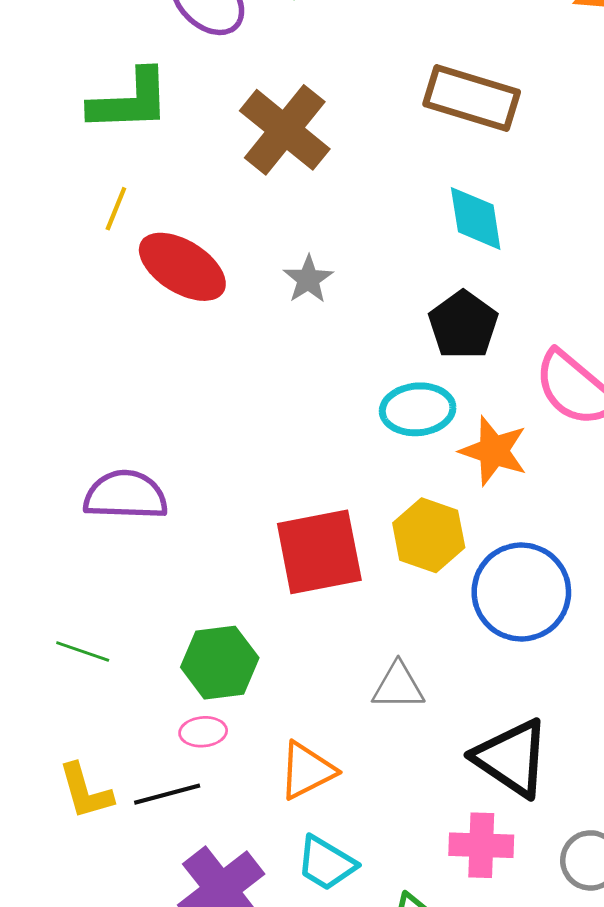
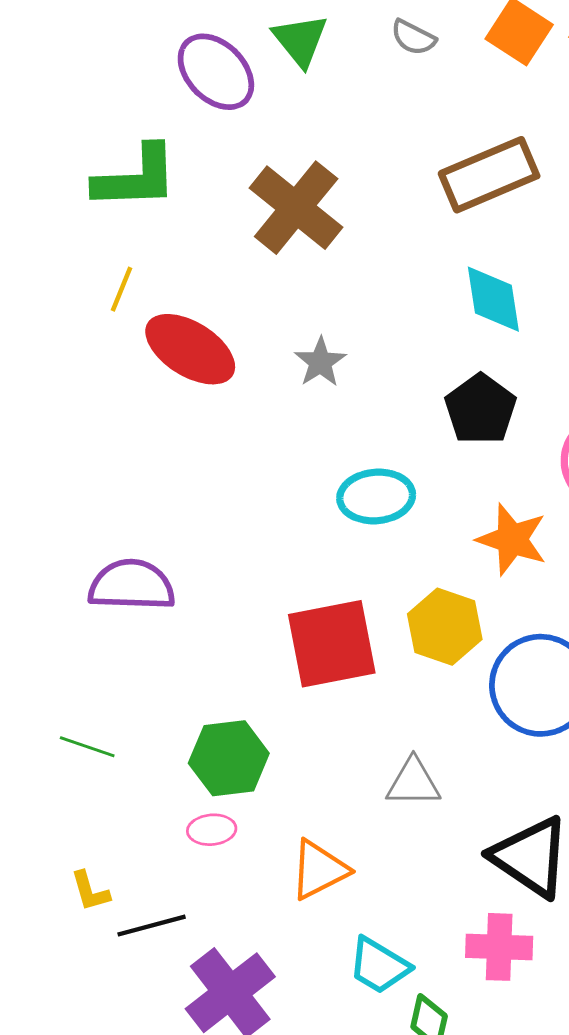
brown rectangle: (472, 98) -> (489, 175), turned -40
cyan ellipse: (418, 409) -> (376, 496), moved
yellow L-shape: (85, 791) -> (90, 891), size x0.7
black line: (167, 794) -> (152, 926), moved
cyan trapezoid: (326, 863) -> (379, 966), moved

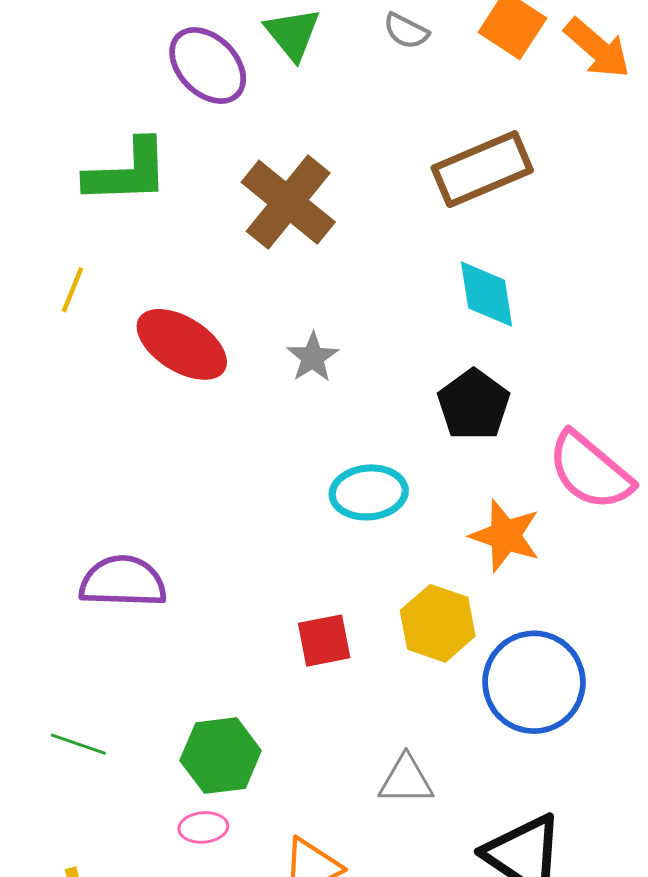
yellow line: (122, 289) -> (73, 290), moved
red square: (332, 644) -> (324, 641), size x0.6

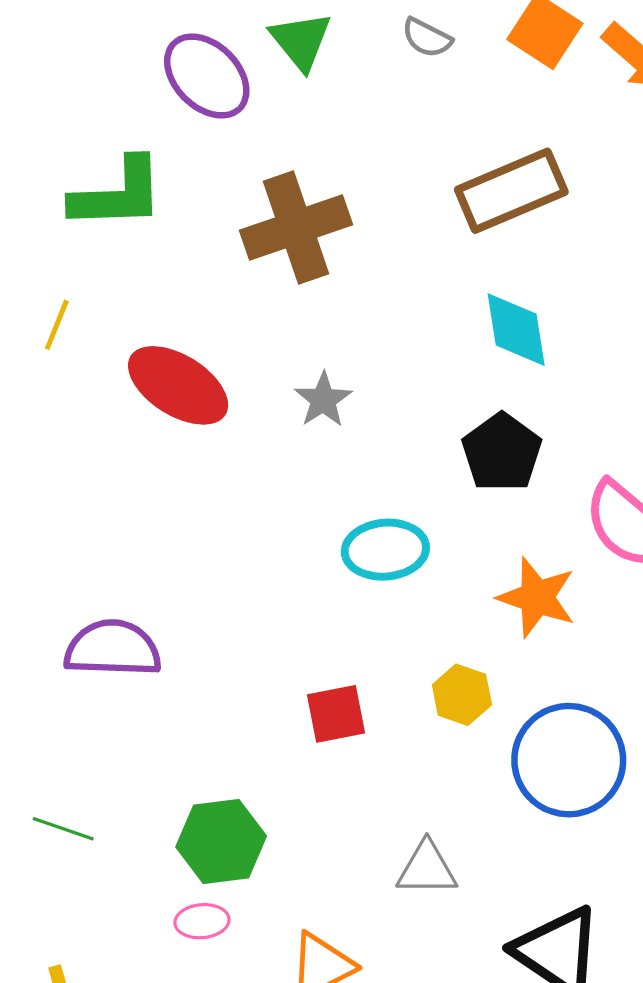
brown cross: (288, 202) -> (296, 227), turned 32
yellow hexagon: (438, 623) -> (462, 695), size x0.7

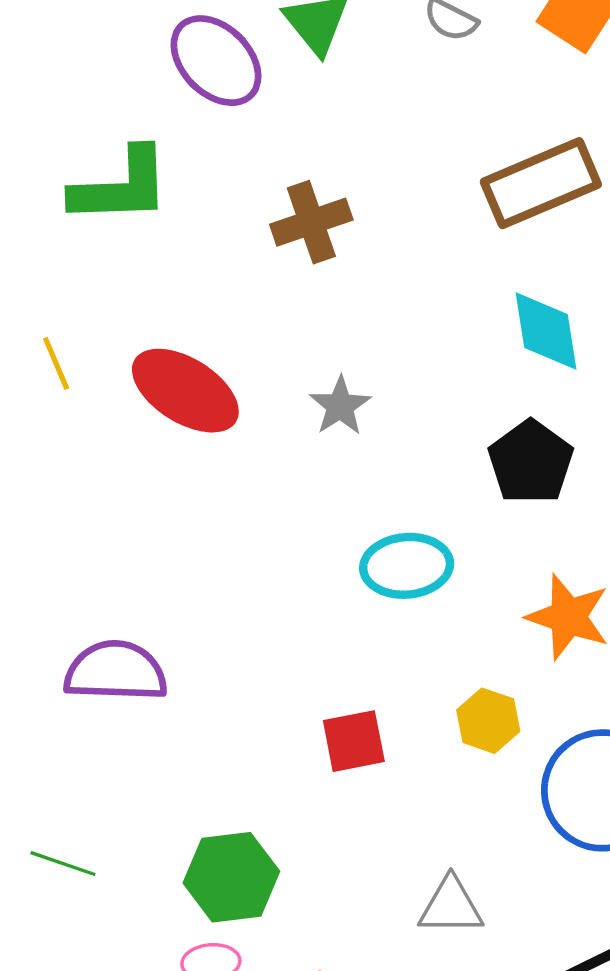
brown cross: (296, 227) -> (311, 222), size x0.7
yellow line: (57, 325) -> (56, 363), moved, turned -45

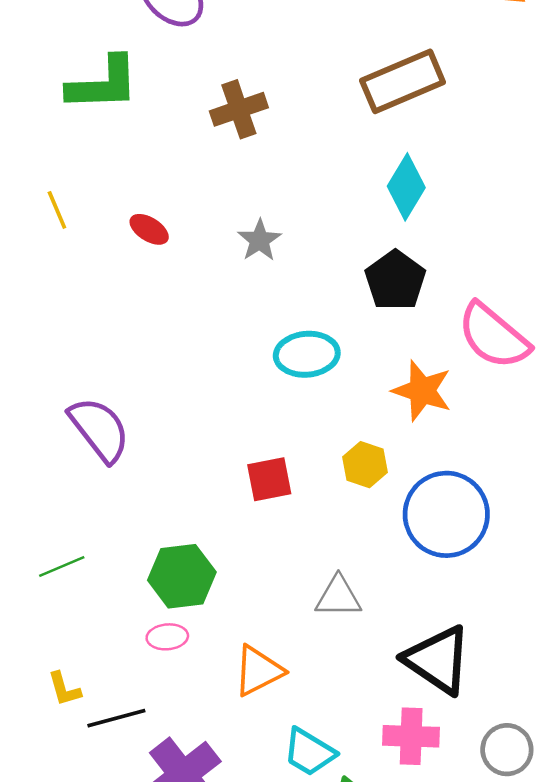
cyan diamond: (546, 331) -> (406, 187), turned 40
red ellipse: (185, 391) -> (149, 229), size x0.5
purple semicircle: (116, 671) -> (99, 429), turned 50
green line: (63, 864) -> (62, 567), turned -42

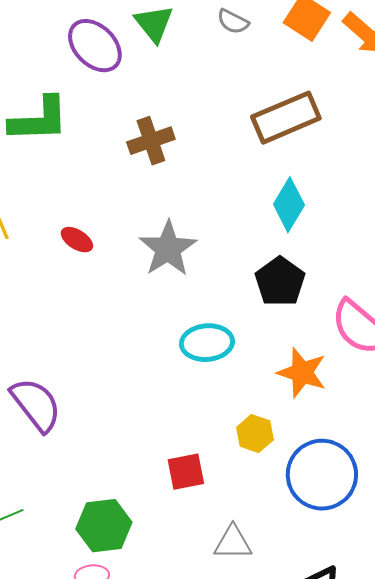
gray star: (259, 240) -> (168, 249), size x1.6
red square: (269, 479) -> (186, 472), moved

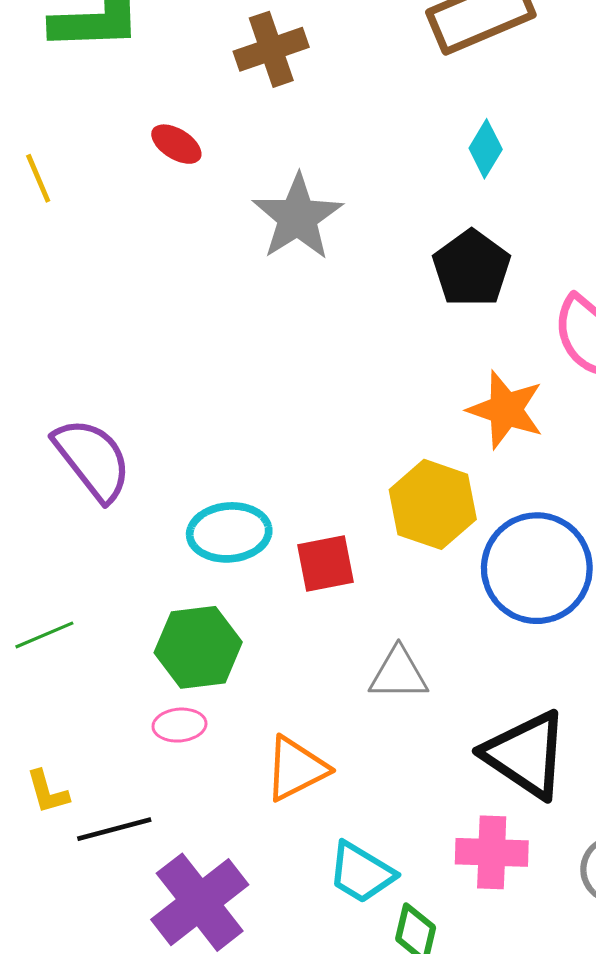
cyan diamond: (289, 205) -> (486, 149), size x0.7
red ellipse: (77, 240) -> (176, 144), moved
cyan ellipse: (207, 343) -> (229, 532), moved
yellow hexagon: (255, 434) -> (433, 504), size x1.5

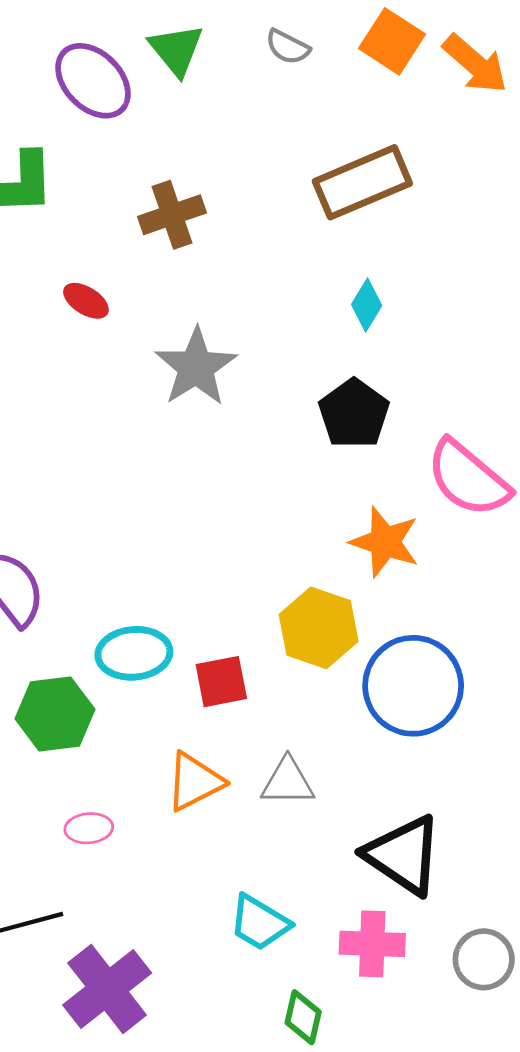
green hexagon: (198, 647) -> (55, 714), moved
orange triangle: (296, 769) -> (195, 782), moved
cyan trapezoid: (361, 873) -> (259, 923), moved

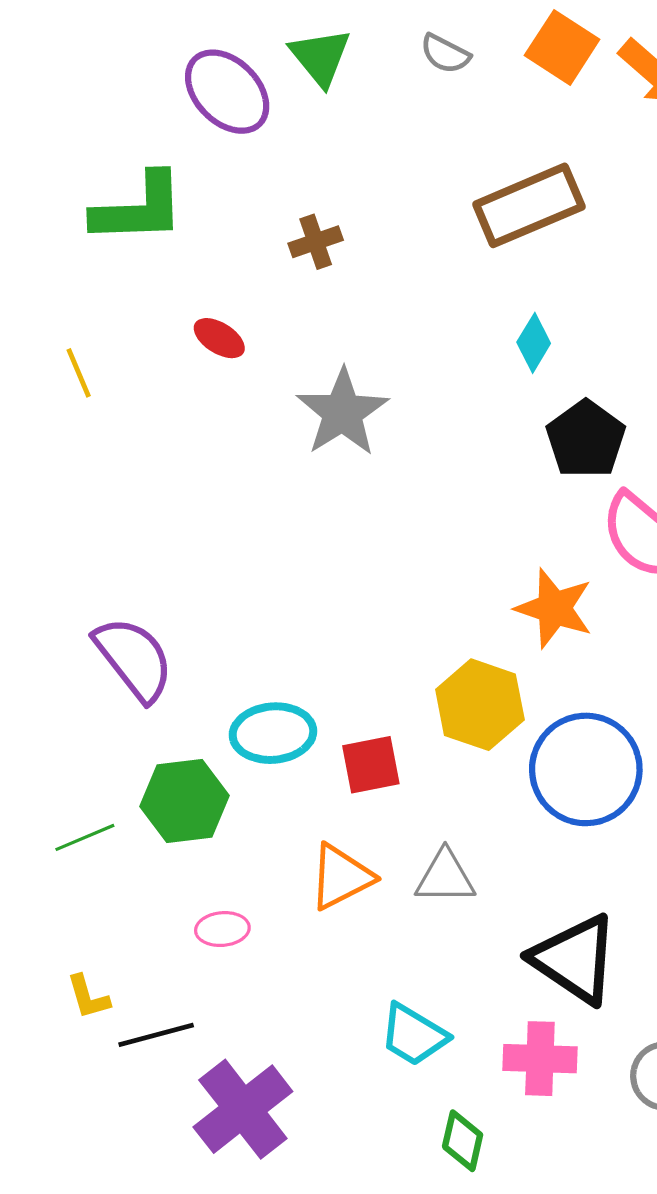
brown cross: (172, 215) -> (316, 242), size x0.7
black pentagon: (354, 414) -> (586, 439), moved

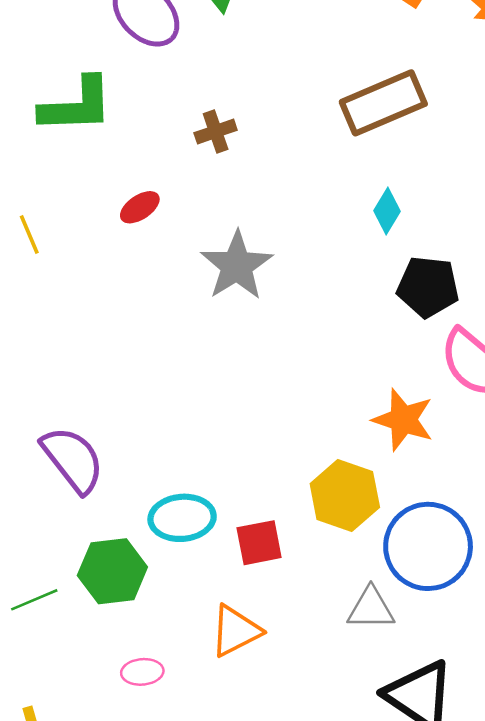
red ellipse: (219, 338) -> (140, 207), turned -66
black pentagon: (586, 439) -> (428, 287), turned -30
gray triangle: (445, 877) -> (371, 609), moved

